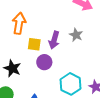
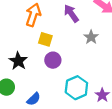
purple arrow: (54, 40) -> (71, 13), moved, turned 120

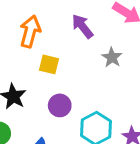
purple circle: (53, 60) -> (60, 105), moved

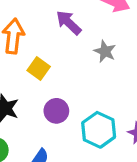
yellow square: (49, 64) -> (39, 69), turned 30

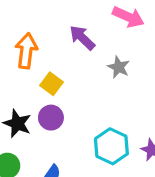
purple circle: (56, 111) -> (51, 118), moved

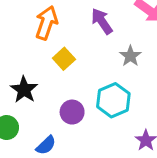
purple circle: (51, 118) -> (72, 112), moved
cyan hexagon: (111, 146) -> (113, 100), moved

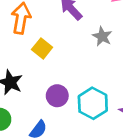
cyan hexagon: (113, 100) -> (93, 103), moved

